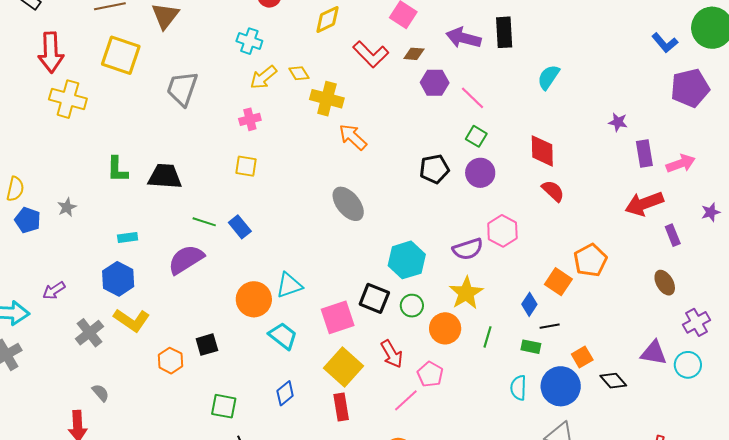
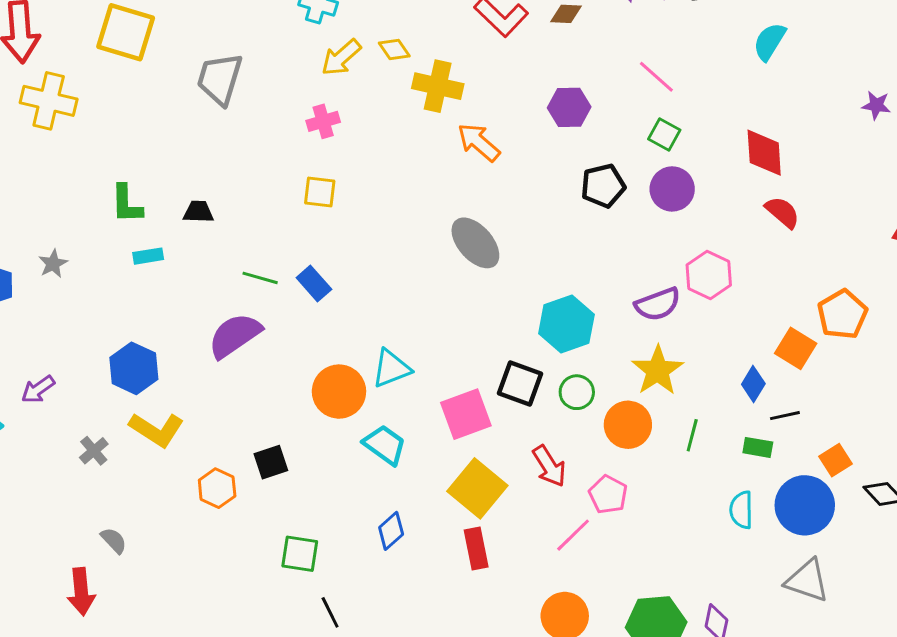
purple hexagon: (435, 83) -> (569, 107), moved
black trapezoid: (165, 176) -> (198, 212), size x0.6
cyan rectangle: (128, 238) -> (148, 256), moved
gray cross: (89, 333) -> (94, 451), size x0.7

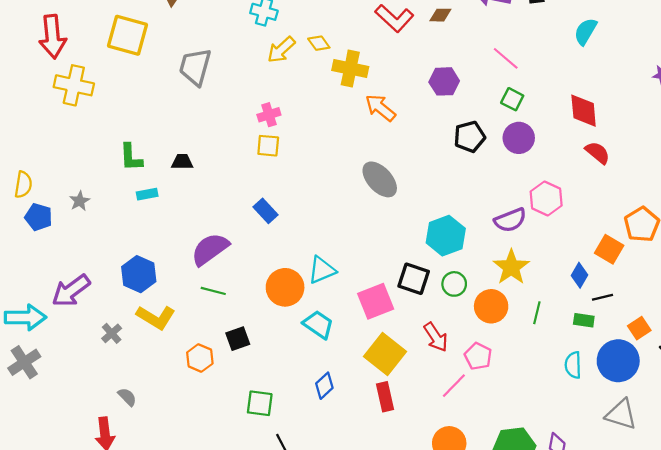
pink cross: (323, 121) -> (269, 115), moved
green line: (260, 278) -> (213, 291), moved
purple arrow: (38, 389) -> (71, 291), size x1.6

